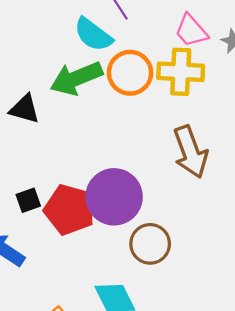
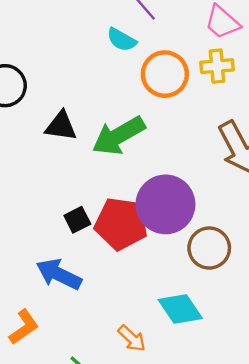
cyan semicircle: (93, 35) -> (122, 40), size x0.7
yellow cross: (181, 72) -> (217, 66), size x0.7
green arrow: (76, 78) -> (119, 136), moved

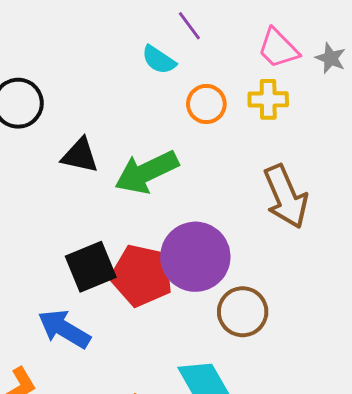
orange circle: (165, 74) -> (206, 104), size x0.7
black square: (77, 220) -> (91, 267), size x1.6

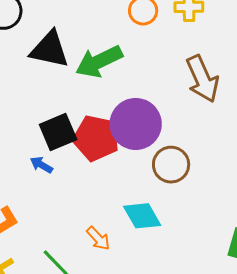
black triangle: (80, 155) -> (50, 49), size x1.4
blue arrow: (64, 329) -> (41, 165), moved, size x0.6

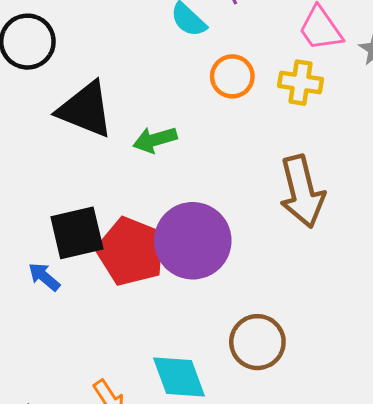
green arrow: (99, 61) -> (155, 140), size x0.6
brown circle: (171, 165) -> (257, 342), moved

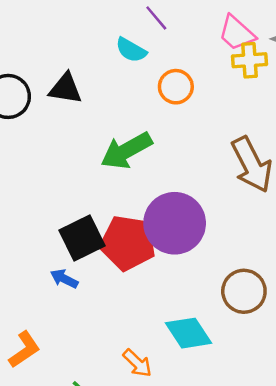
yellow cross: (300, 83) -> (250, 60), moved
black triangle: (85, 110) -> (65, 89), moved, size x0.7
green arrow: (155, 140) -> (126, 151), size x1.5

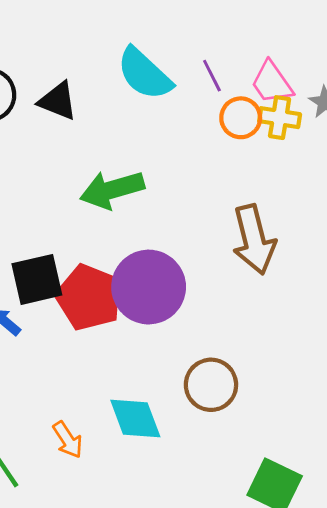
purple line: (156, 18) -> (212, 76), moved
cyan semicircle: (131, 50) -> (144, 74), size x1.6
orange circle: (176, 87) -> (241, 118), moved

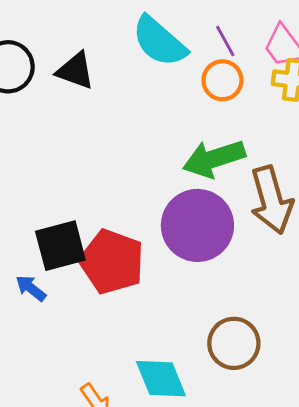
orange circle: (241, 118) -> (222, 80), moved
green arrow: (112, 190) -> (214, 159), moved
purple circle: (149, 287) -> (197, 225), moved

